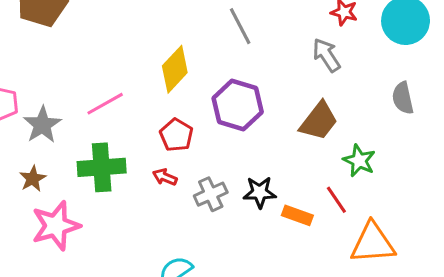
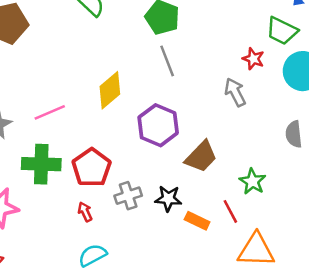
brown trapezoid: (319, 121) -> (201, 157), moved
red pentagon: (176, 135) -> (92, 168), moved, size x1.4
red arrow: (165, 177) -> (85, 212), moved, turned 36

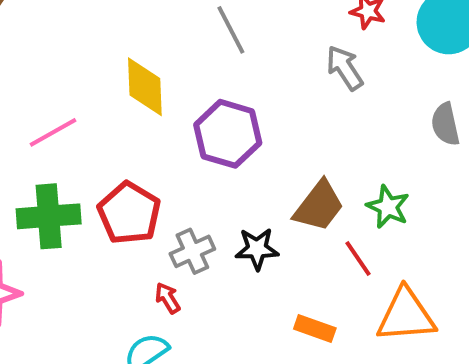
yellow diamond: (110, 90) -> (145, 87), turned -45
brown trapezoid: (201, 157) -> (319, 206), moved
red arrow: (85, 212) -> (168, 298), moved
orange rectangle: (197, 221) -> (315, 328), moved

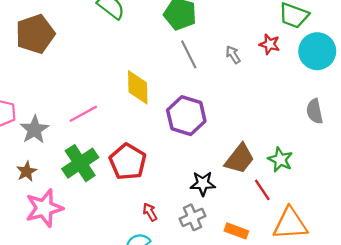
gray arrow: (345, 68) -> (233, 55), moved, size x0.7
green cross: (49, 216) -> (80, 163), turned -30
gray cross: (192, 251) -> (192, 217), moved

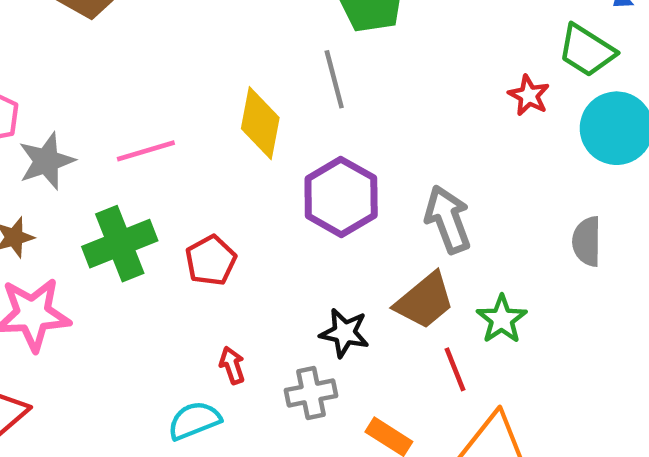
gray line: (189, 54) -> (334, 79), moved
gray arrow: (233, 55) -> (448, 219), moved, size x1.8
red pentagon: (128, 162) -> (211, 261), size x0.7

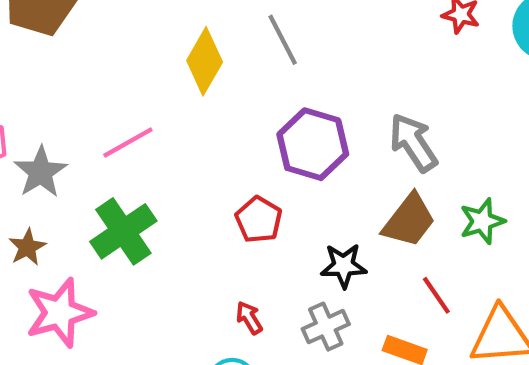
yellow diamond: (260, 123) -> (205, 61), moved, turned 32
red pentagon: (211, 261) -> (259, 220), moved
green star: (502, 319) -> (482, 221), turned 30
red line: (455, 369) -> (436, 295), moved

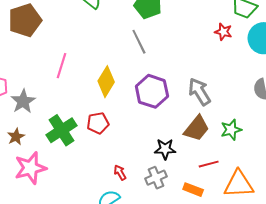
yellow diamond: (205, 61) -> (106, 82), moved
pink line: (128, 143) -> (62, 66), moved, turned -45
red pentagon: (259, 220) -> (98, 123), moved, turned 30
red line: (436, 295) -> (209, 164), turned -72

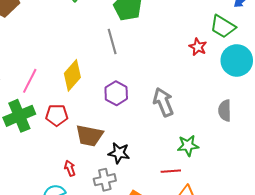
pink line: (62, 66) -> (30, 81), moved
purple hexagon: (152, 91) -> (116, 93), size x0.7
brown trapezoid: (197, 128) -> (89, 136), moved, turned 52
red line: (209, 164) -> (171, 171), moved

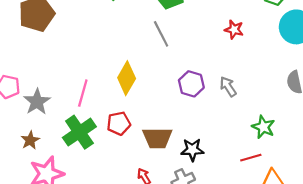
red star: (198, 47) -> (234, 30), moved
purple hexagon: (116, 93) -> (191, 84), moved
gray arrow: (163, 102) -> (228, 87), size x0.7
green star: (188, 146) -> (263, 127), turned -30

